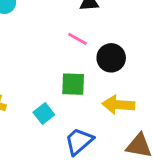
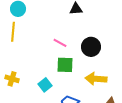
pink line: (77, 39) -> (60, 43), moved

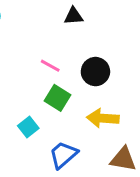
green square: (65, 65) -> (58, 98), turned 30

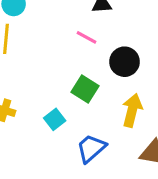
pink line: (50, 66) -> (87, 37), moved
yellow arrow: (103, 118) -> (132, 110), turned 100

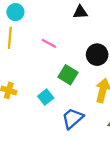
pink line: (87, 37) -> (49, 43), moved

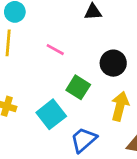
cyan square: (46, 97) -> (51, 114), size x1.5

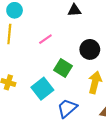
pink line: (55, 50) -> (45, 39), turned -64

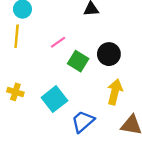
green square: (63, 68) -> (78, 61), moved

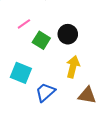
cyan square: (54, 99) -> (21, 73), turned -30

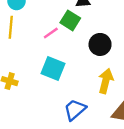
green square: (41, 40) -> (70, 20), moved
cyan square: (21, 73) -> (53, 68), moved

